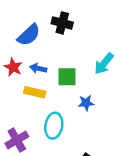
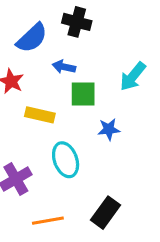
blue arrow: (38, 68) -> (64, 67), moved
cyan ellipse: (54, 126) -> (66, 160), turned -30

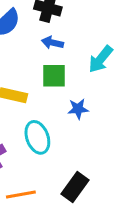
blue arrow: (64, 67) -> (52, 43), moved

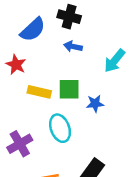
green square: (54, 76) -> (69, 89), moved

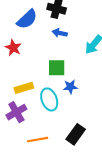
yellow rectangle: (39, 92) -> (24, 88), moved, turned -30
blue star: (95, 104) -> (70, 87), moved

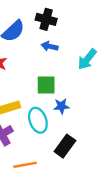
black rectangle: (76, 134) -> (65, 146), moved

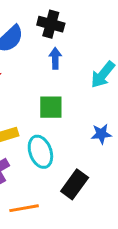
blue arrow: (50, 46) -> (55, 58), turned 77
blue star: (61, 106) -> (101, 134), moved

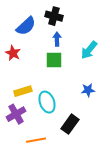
green square: (51, 107) -> (54, 60), moved

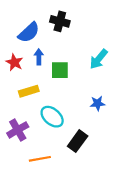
blue arrow: (57, 39) -> (39, 57), moved
yellow rectangle: (23, 91) -> (29, 91), moved
cyan ellipse: (47, 102) -> (52, 117), turned -30

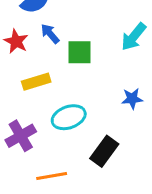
blue arrow: (39, 57) -> (50, 34), turned -40
cyan ellipse: (52, 117) -> (69, 117), turned -60

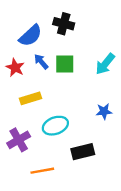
green square: (79, 52) -> (65, 64), moved
black rectangle: (104, 151) -> (83, 152), turned 40

